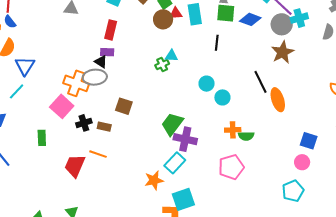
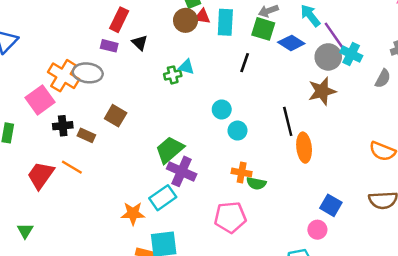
cyan cross: (299, 18) -> (351, 54), turned 30
black triangle: (101, 62) -> (140, 43), moved

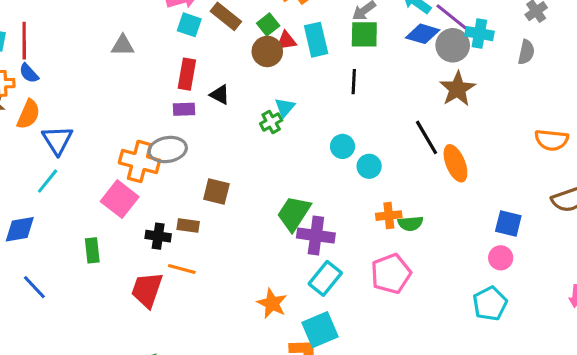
blue diamond: (291, 43) -> (423, 34), moved
cyan triangle: (186, 67) -> (285, 107), turned -49
black cross: (63, 126) -> (158, 236), moved, turned 30
cyan rectangle: (163, 198) -> (325, 278), moved
orange star: (133, 213) -> (272, 303), turned -30

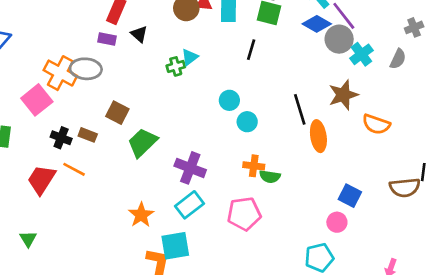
cyan cross: (479, 34) -> (361, 54), moved, turned 30
brown star: (457, 89) -> (343, 95), moved
orange semicircle: (552, 140) -> (376, 124), moved
green trapezoid: (294, 213) -> (142, 143), moved

